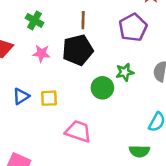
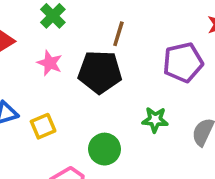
green circle: (102, 88) -> (105, 149), moved
yellow square: (49, 98) -> (43, 126), turned -36

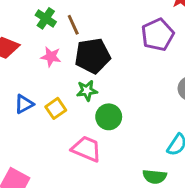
brown line: (118, 34) -> (73, 25), moved, turned -30
green star: (155, 120) -> (87, 91), moved

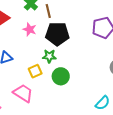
yellow square: (56, 108) -> (35, 71), moved
pink trapezoid: (86, 149) -> (23, 93), moved

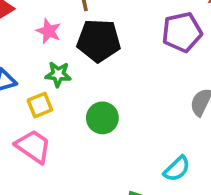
green star: (49, 56) -> (58, 74), moved
yellow square: (35, 71) -> (40, 105), moved

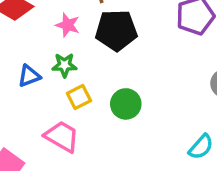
green star: (58, 74) -> (64, 65), moved
yellow square: (40, 105) -> (79, 97), moved

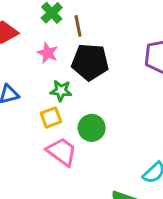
green star: (64, 65) -> (61, 91), moved
pink trapezoid: (62, 136) -> (62, 152), moved

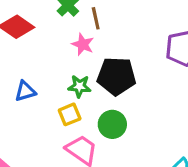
pink star: (48, 53) -> (83, 44), moved
black pentagon: (90, 62) -> (116, 76), moved

